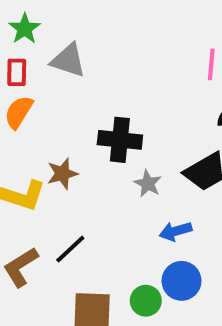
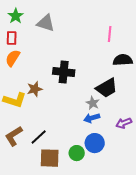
gray triangle: (68, 60) -> (46, 23), moved
gray star: (148, 184) -> (93, 103), moved
black line: (70, 249) -> (39, 137), moved

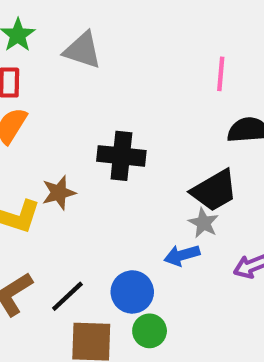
gray star: (93, 103) -> (204, 223), moved
blue circle: (95, 143) -> (132, 292), moved

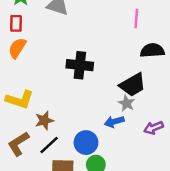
brown star: (59, 193) -> (44, 120), moved

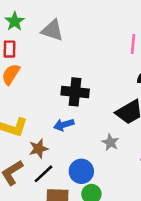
gray star: (127, 103) -> (110, 142), moved
blue arrow: (114, 122) -> (64, 125), moved

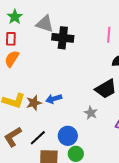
black cross: (75, 92) -> (63, 38), moved
brown star: (39, 149) -> (34, 103), moved

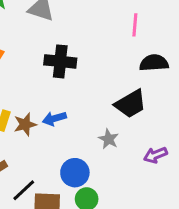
black cross: (63, 38) -> (60, 61), moved
black line: (38, 138) -> (24, 190), moved

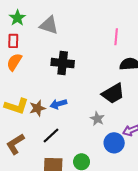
blue circle: (75, 173) -> (114, 143), moved
black line: (24, 190) -> (51, 136), moved

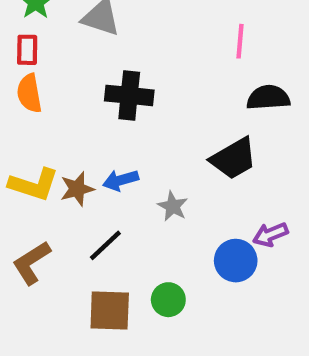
orange semicircle: (14, 62) -> (29, 93), turned -42
gray star: (97, 119) -> (173, 206), moved

